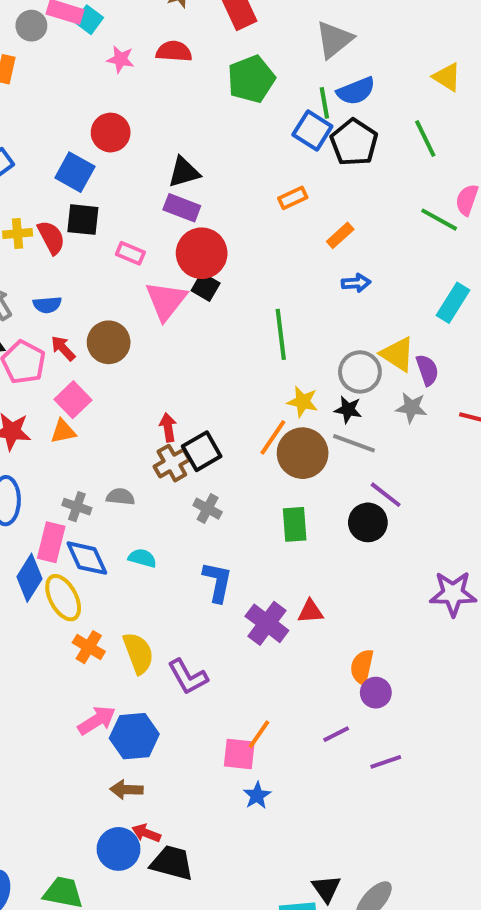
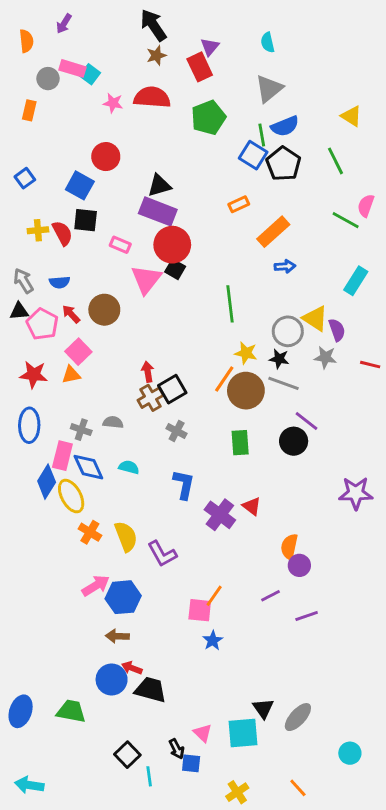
red semicircle: (174, 51) -> (152, 97), size x1.4
purple rectangle: (182, 208) -> (158, 211), size x1.4
orange rectangle: (340, 235) -> (273, 232), size x1.6
red triangle: (310, 611) -> (252, 506), turned 42

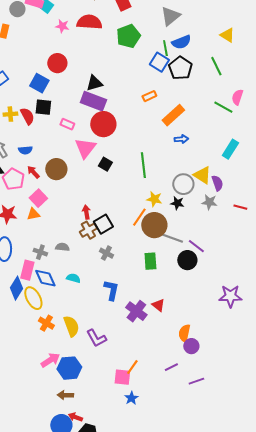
black square: (175, 269) -> (105, 164), moved
gray line: (283, 383) -> (172, 238), moved

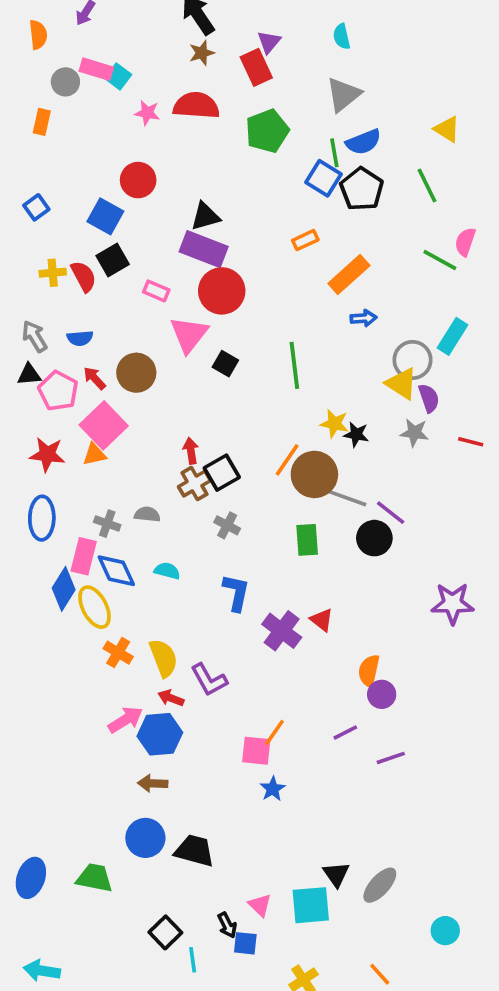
black square: (43, 107) -> (113, 260), turned -36
gray circle: (183, 184) -> (413, 360), moved
pink square: (38, 198) -> (104, 425), size x1.4
yellow star: (154, 199) -> (334, 424), moved
red arrow: (75, 417) -> (171, 698), moved

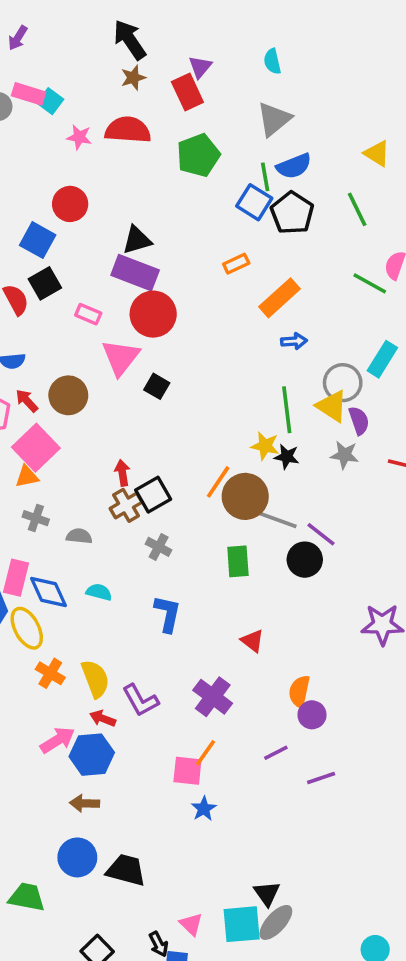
green line: (294, 365) -> (287, 410), moved
gray cross: (107, 524) -> (36, 518), moved
purple cross: (282, 631) -> (213, 697), moved
gray ellipse: (380, 885) -> (276, 922), moved

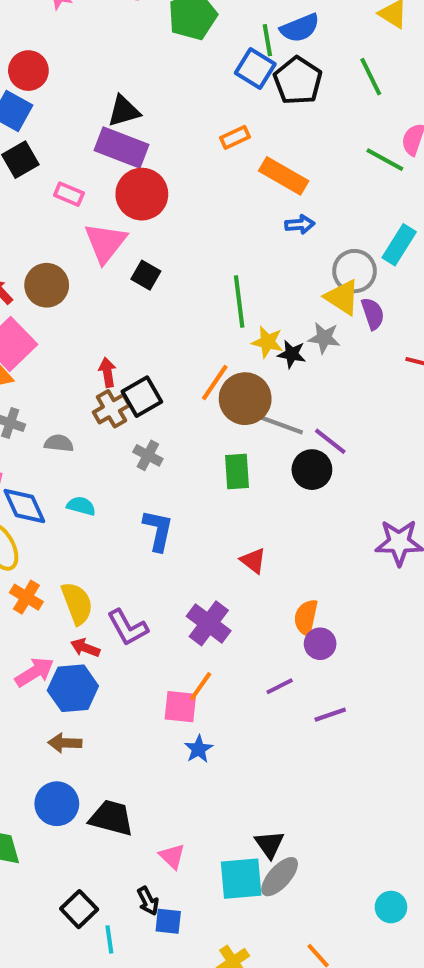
red circle: (70, 204) -> (28, 71), moved
orange rectangle: (280, 298) -> (284, 176), turned 72
green line: (287, 410) -> (239, 301), moved
gray star: (344, 455) -> (324, 338), moved
pink triangle: (191, 924) -> (172, 856), moved

